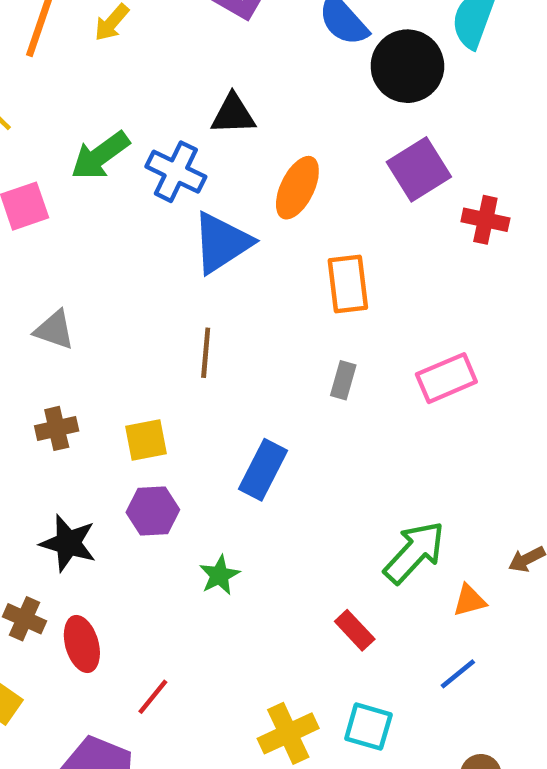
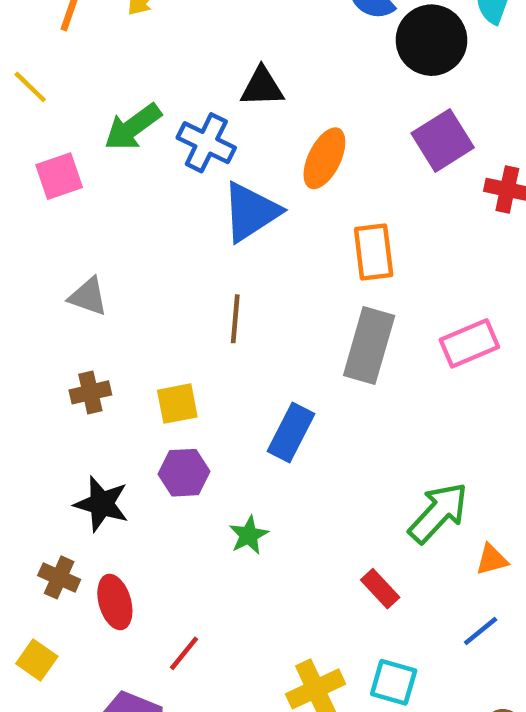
gray rectangle: (343, 380) -> (369, 346), size x2.0

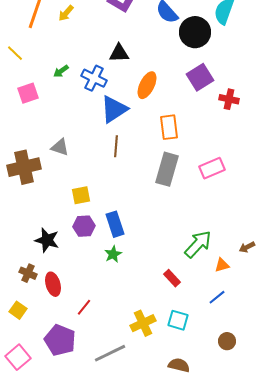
green arrow: (133, 127) -> (61, 71), size x0.6
gray triangle: (88, 297) -> (60, 147), moved
brown line: (235, 319) -> (116, 146), moved
brown cross: (90, 392) -> (24, 167), moved, size x1.8
blue rectangle: (291, 433) -> (115, 224), moved, turned -45

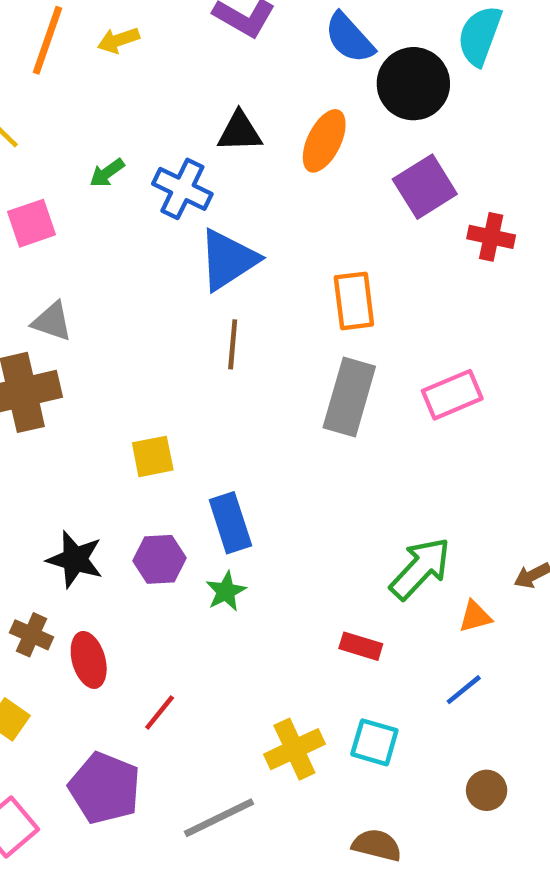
yellow arrow: (66, 13) -> (118, 40), turned 30
orange ellipse: (147, 85) -> (324, 141), moved
gray triangle: (60, 147) -> (52, 322), moved
purple hexagon: (84, 226) -> (160, 559), moved
red rectangle: (172, 278) -> (361, 646), turned -30

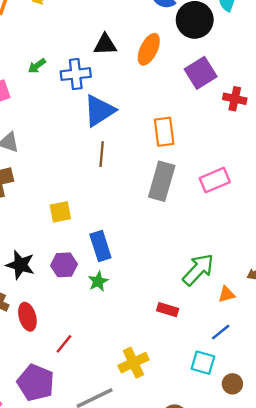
blue cross: (182, 189) -> (76, 74), turned -32
cyan square: (374, 742) -> (203, 363), moved

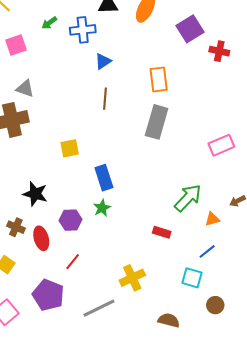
blue triangle: (99, 111) -> (103, 61), size x0.6
pink rectangle: (215, 180) -> (221, 145), moved
purple hexagon: (64, 265) -> (71, 220), moved
brown circle: (232, 384) -> (215, 305), moved

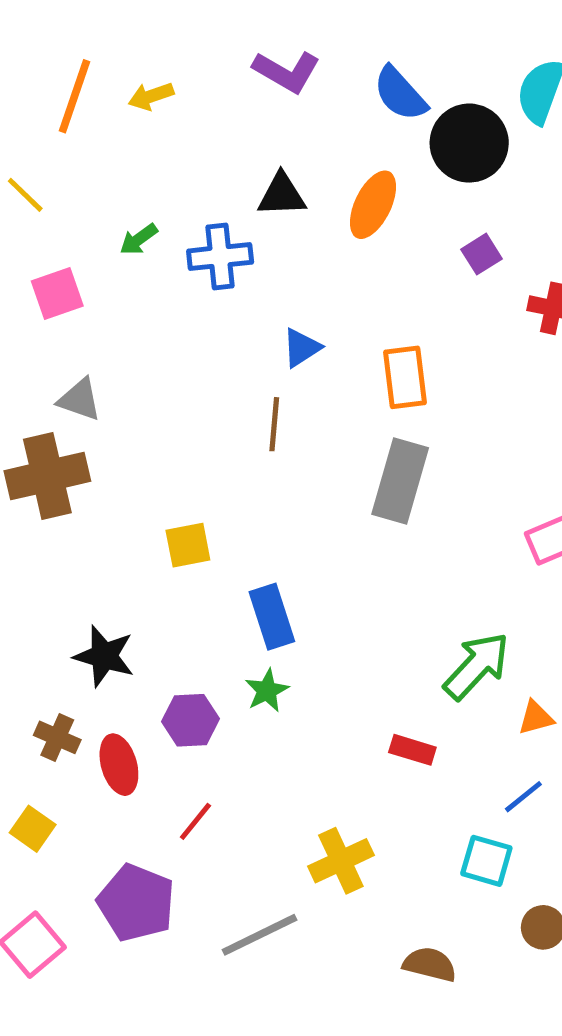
purple square: (190, 29) -> (481, 254), size x0.6
blue triangle: (103, 61) -> (301, 348), moved

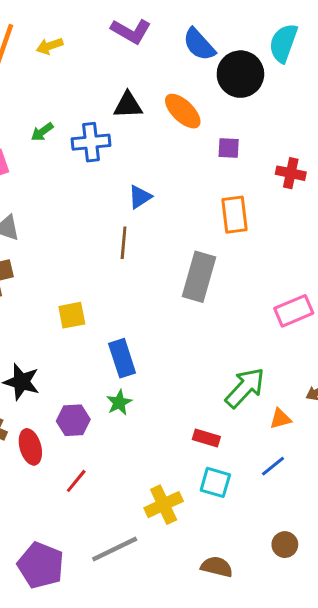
orange ellipse: (373, 205) -> (183, 111), turned -72
purple square: (481, 254) -> (229, 148), moved, turned 35
orange rectangle: (405, 377) -> (235, 215), moved
cyan square: (486, 861) -> (215, 482), moved
purple pentagon: (136, 903) -> (41, 565), moved

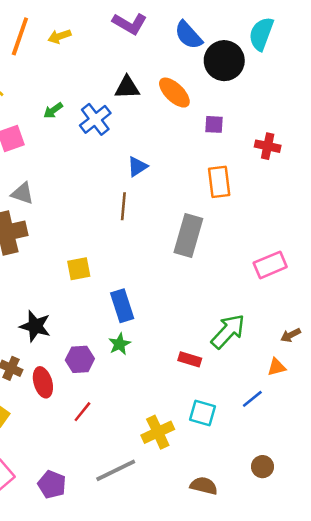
blue cross: (91, 142) -> (95, 119), turned -32
orange triangle: (280, 419) -> (277, 367), moved
red rectangle: (206, 438) -> (190, 359), moved
purple pentagon: (41, 565) -> (52, 484), size x0.7

